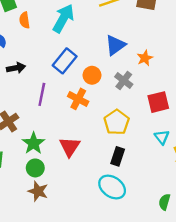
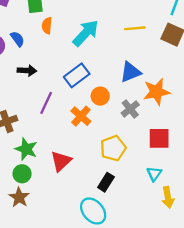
orange star: (145, 58) -> (156, 92), size x1.6
green star: (33, 143) -> (26, 149), turned -30

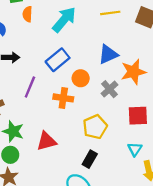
orange cross: (81, 116) -> (63, 98), turned -30
red triangle: (61, 161) -> (46, 141), turned 30

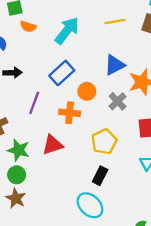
orange semicircle: (27, 14) -> (28, 27), turned -72
red triangle: (46, 141) -> (53, 145), moved

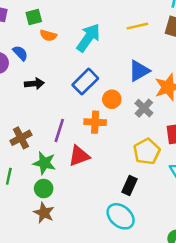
purple line: (34, 103) -> (59, 131), moved
yellow pentagon: (104, 142) -> (147, 152), moved

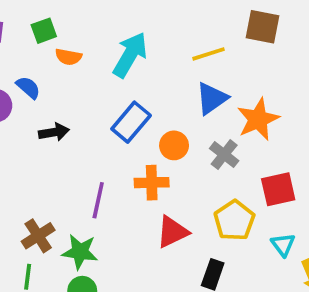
yellow line: (137, 26) -> (209, 54), moved
brown cross: (21, 138) -> (38, 236), moved
red triangle: (79, 156) -> (172, 232), moved

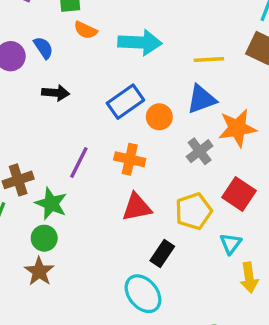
cyan arrow: (130, 55) -> (140, 42), turned 48
orange circle: (174, 145) -> (159, 117), moved
red square: (278, 189) -> (239, 194), turned 32

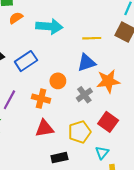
orange semicircle: (86, 30) -> (16, 18), turned 120
blue rectangle: (125, 102) -> (26, 61), moved
orange circle: (159, 117) -> (58, 81), moved
black rectangle: (162, 254) -> (59, 158), turned 42

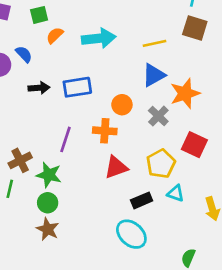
blue rectangle: (26, 61) -> (77, 87), turned 35
cyan triangle: (102, 153) -> (176, 193), moved, turned -40

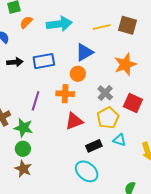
brown square: (195, 28) -> (128, 25), moved
blue triangle: (154, 75) -> (84, 52), moved
gray cross: (158, 116) -> (105, 93), moved

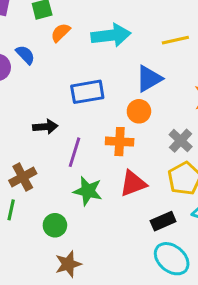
black arrow: (15, 62) -> (45, 127), moved
green star: (23, 128) -> (88, 191), moved
brown star: (23, 169) -> (68, 264), moved, turned 30
cyan ellipse: (87, 171) -> (172, 259), moved

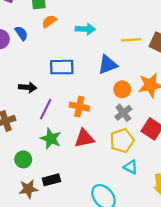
cyan arrow: (111, 35) -> (85, 29), size x0.7
orange circle: (139, 111) -> (122, 89), moved
black rectangle: (163, 221) -> (51, 180), moved

